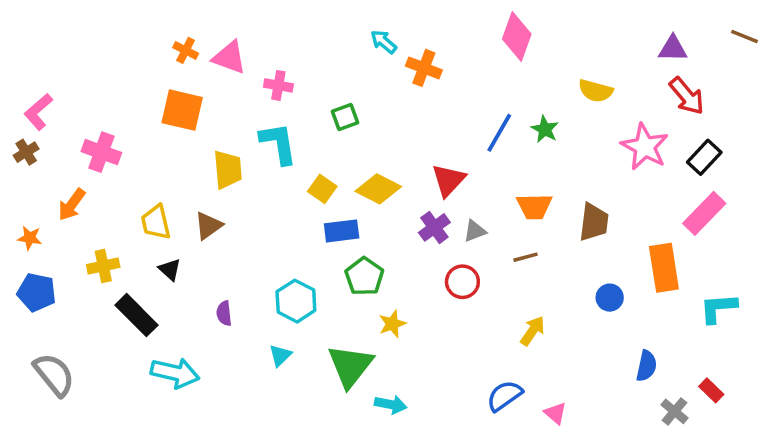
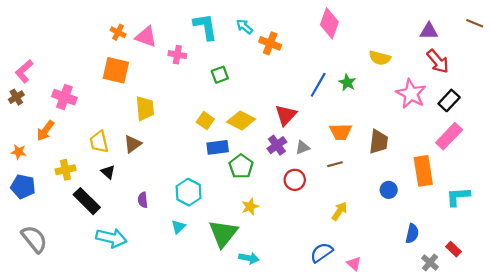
cyan L-shape: (278, 143) -> (205, 27), moved
green pentagon: (364, 276) -> (241, 166), moved

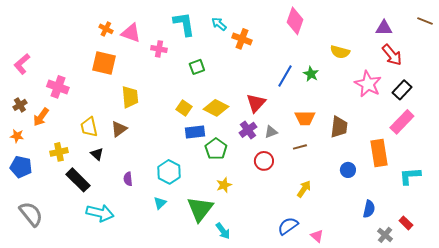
brown cross: (16, 97) -> (20, 105), moved
cyan arrow: (249, 258) -> (223, 231), turned 42

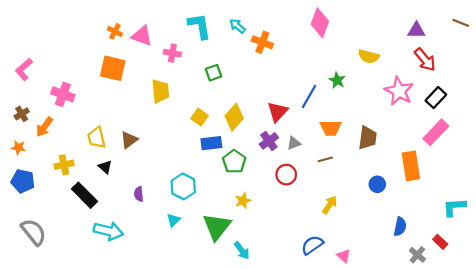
blue line: (285, 76) -> (309, 96), moved
yellow trapezoid: (130, 97) -> (160, 91), moved
yellow diamond: (216, 108) -> (234, 117), turned -75
cyan L-shape: (410, 176) -> (454, 207), moved

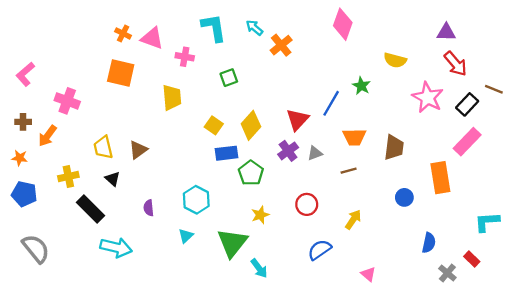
brown line: (461, 23) -> (494, 89), moved
orange cross: (262, 42) -> (281, 45), turned 30
brown cross: (22, 114) -> (23, 122), turned 32
red circle: (286, 175) -> (307, 204), moved
blue semicircle: (312, 245) -> (320, 250), moved

